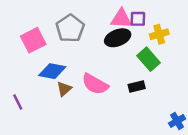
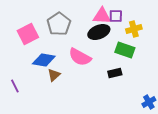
green rectangle: (149, 59) -> (125, 50), turned -30
pink semicircle: (95, 84) -> (80, 57), moved

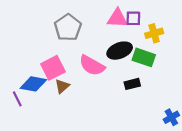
black ellipse: (99, 32) -> (120, 51), moved
pink square: (28, 34) -> (53, 68), moved
blue diamond: (44, 60) -> (33, 84), moved

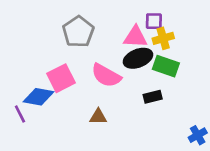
pink triangle: (117, 18) -> (135, 37), moved
yellow cross: (154, 33) -> (163, 38), moved
brown triangle: (62, 86) -> (98, 117), moved, turned 42

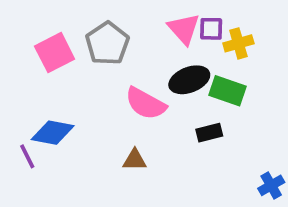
pink triangle: (135, 37) -> (184, 29), moved, turned 45
yellow cross: (163, 38) -> (238, 43), moved
pink square: (61, 78) -> (55, 53), moved

